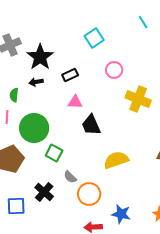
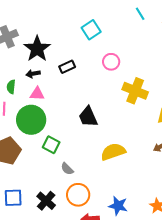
pink triangle: (75, 102) -> (37, 94), moved
black cross: (44, 192) -> (46, 201), moved
orange circle: (89, 194) -> (78, 195), moved

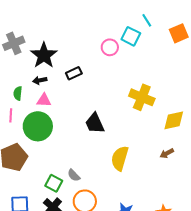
cyan square: (91, 30) -> (131, 36), moved, turned -30
pink circle: (111, 62) -> (110, 47), moved
green square: (51, 145) -> (54, 183), moved
yellow semicircle: (113, 152) -> (120, 158), turned -55

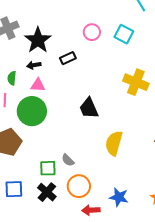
cyan square: (131, 36) -> (124, 34), moved
pink circle: (110, 47) -> (92, 32), moved
green square: (54, 183) -> (48, 168), turned -30

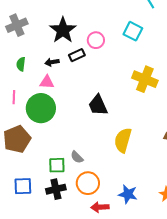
pink circle: (92, 32) -> (96, 40), moved
black star: (38, 40) -> (63, 30), moved
black arrow: (34, 65) -> (52, 62), moved
green semicircle: (12, 78) -> (21, 64), moved
black cross: (47, 192) -> (56, 189), turned 36

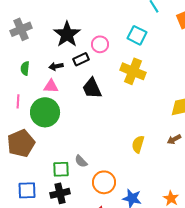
yellow cross: (145, 79) -> (133, 71), moved
black trapezoid: (98, 105) -> (92, 88), moved
yellow semicircle: (123, 140) -> (138, 144), moved, size x0.7
orange circle: (88, 183) -> (104, 182), moved

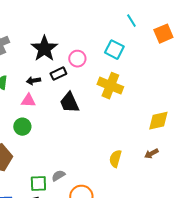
green circle: (45, 112) -> (22, 127), size x0.6
gray semicircle: (81, 161) -> (58, 176), turned 104

